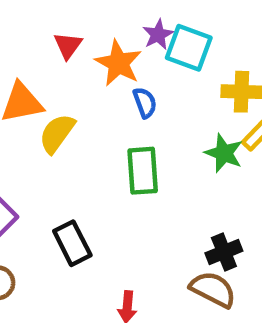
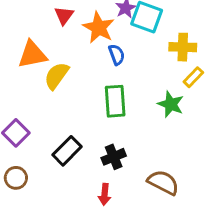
green star: (224, 153) -> (171, 104), moved
black rectangle: (72, 243) -> (67, 151), turned 72
black cross: (224, 252) -> (114, 157), moved

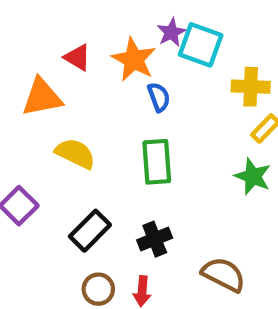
red triangle: (64, 16) -> (77, 57), moved, turned -35
yellow semicircle: (56, 76) -> (75, 153), moved, turned 80
green star: (171, 104) -> (253, 176), moved
brown circle: (16, 178) -> (98, 289), moved

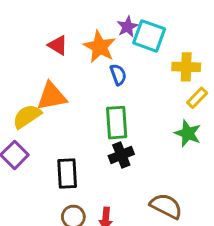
orange triangle: (42, 97) -> (52, 96), moved
yellow semicircle: (75, 153) -> (27, 116), moved, turned -60
black rectangle: (90, 231) -> (67, 174), turned -48
black cross: (155, 239) -> (121, 155), moved

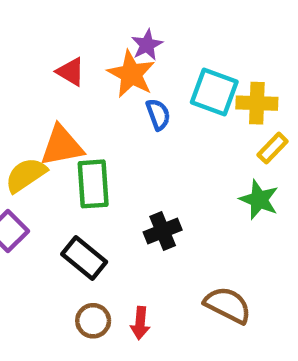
purple star: (127, 27) -> (147, 45), moved
cyan square: (149, 36) -> (214, 92), moved
green rectangle: (117, 123) -> (93, 184), moved
black rectangle: (67, 174) -> (84, 258), turned -48

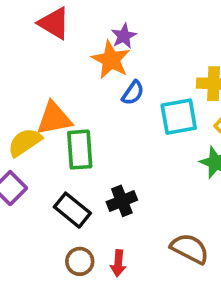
red triangle: (71, 72) -> (54, 23), moved, size x1.4
cyan square: (214, 92) -> (179, 117), moved, turned -30
blue semicircle: (158, 114) -> (133, 93), turned 55
black cross: (163, 231) -> (122, 201), moved

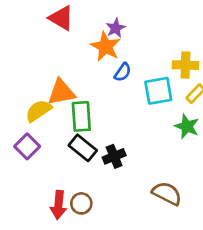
black rectangle: (72, 210) -> (83, 148), moved
red arrow: (118, 263) -> (58, 205), moved, size x1.4

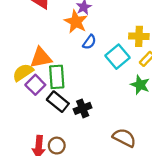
cyan square: (158, 91) -> (118, 57), turned -30
purple square: (27, 146) -> (35, 85), moved

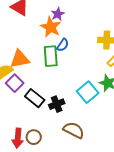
cyan square: (118, 57) -> (88, 92), moved
green rectangle: (57, 77) -> (51, 56), moved
brown semicircle: (124, 138) -> (74, 130), moved

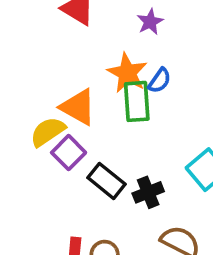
orange star: (51, 27) -> (127, 73), moved
orange triangle: (20, 59) -> (78, 107), turned 40

